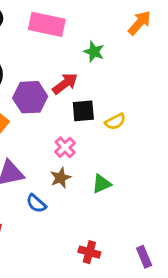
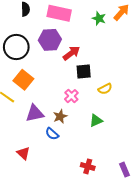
green star: (94, 52) -> (99, 18), moved
purple hexagon: (30, 97) -> (50, 40), moved
yellow semicircle: (115, 122) -> (105, 89), moved
brown star: (61, 178) -> (60, 116), moved

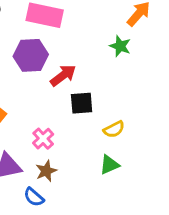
green star: (99, 18) -> (120, 46), moved
pink cross: (71, 96) -> (43, 139), moved
green triangle: (96, 121) -> (109, 165), moved

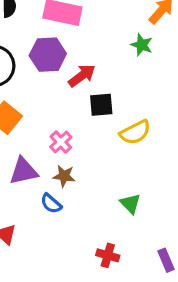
yellow semicircle: (114, 129) -> (135, 132), size x1.4
green triangle: (109, 165) -> (130, 204), moved, turned -50
brown star: (46, 171) -> (64, 176), turned 30

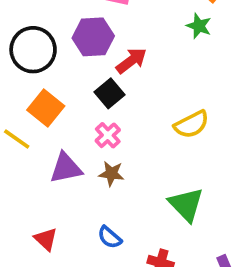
black square: (101, 105) -> (110, 93), moved, turned -35
blue semicircle: (51, 204) -> (110, 237), moved
green triangle: (130, 204) -> (186, 205), size x1.5

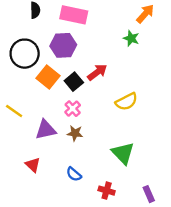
red arrow: (131, 61) -> (97, 72), moved
orange square: (46, 108) -> (48, 77), moved
red triangle: (46, 239) -> (33, 165), moved

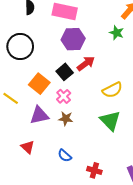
purple hexagon: (63, 45) -> (73, 39), moved
orange square: (48, 77) -> (39, 84), moved
green triangle: (123, 153) -> (110, 121), moved

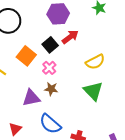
purple triangle: (39, 115) -> (31, 98), moved
red triangle: (28, 147) -> (15, 129), moved, turned 32
blue semicircle: (65, 156) -> (50, 124), size x1.6

